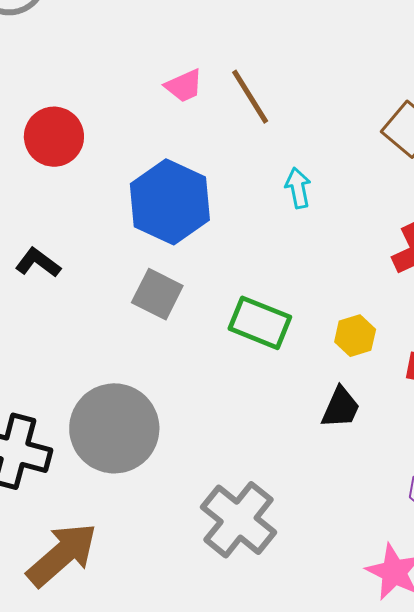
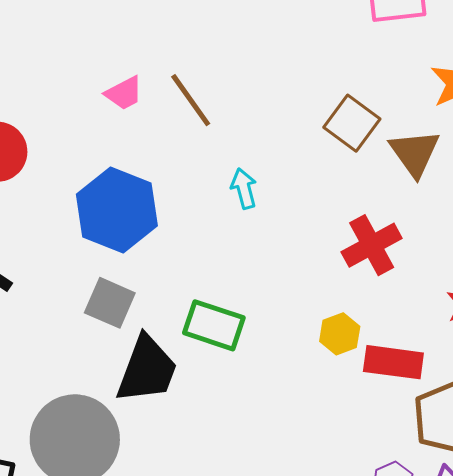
yellow hexagon: (355, 336) -> (340, 334), moved
black trapezoid: (341, 408) -> (147, 369), moved, size x1.6

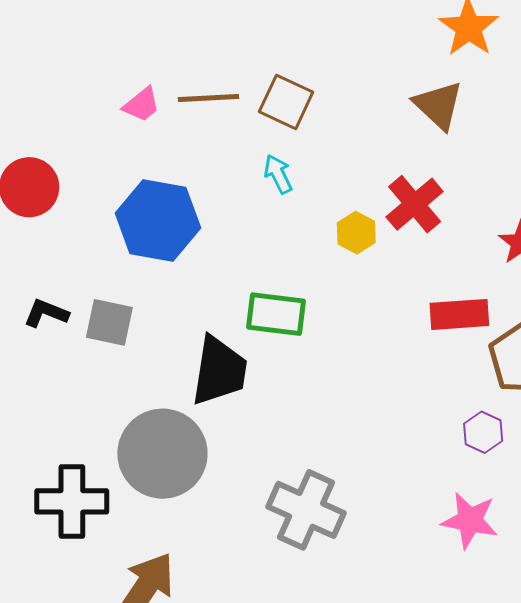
brown line: (191, 100) -> (208, 98), turned -46
brown square: (352, 123) -> (286, 102), moved
gray square: (110, 303) -> (109, 322), moved
yellow hexagon: (340, 334) -> (356, 233), moved

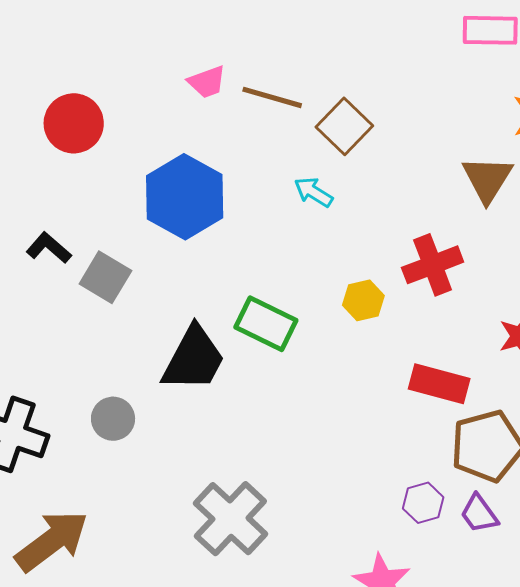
cyan arrow: (278, 174) -> (313, 192), turned -51
yellow hexagon: (356, 233) -> (363, 300), moved
gray circle: (162, 454) -> (113, 419), size x0.5

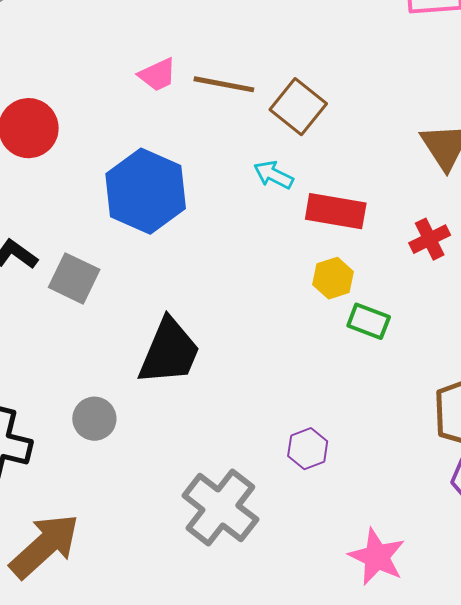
red cross: (433, 265) -> (430, 239), moved, size x0.7
green rectangle: (266, 324) -> (369, 321), moved, size x0.7
red rectangle: (439, 384) -> (336, 211), moved
purple hexagon: (423, 503) -> (308, 449), moved

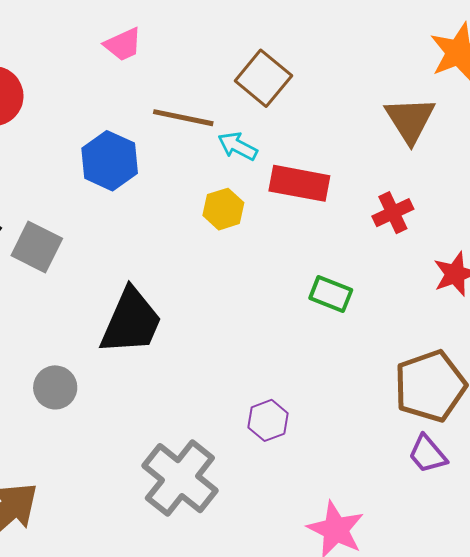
brown line: (224, 84) -> (183, 118), moved
blue hexagon: (146, 191) -> (110, 161), size x0.7
yellow hexagon: (333, 278) -> (223, 209), moved

